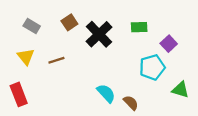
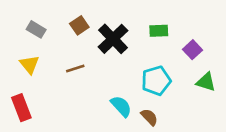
brown line: (56, 60) -> (75, 69), moved
cyan pentagon: (152, 67) -> (156, 81), moved
green triangle: (180, 90) -> (206, 82), moved

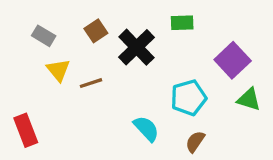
green rectangle: (159, 31) -> (182, 23), moved
purple square: (192, 50) -> (233, 60), size x1.5
yellow triangle: (29, 64) -> (58, 70), moved
brown semicircle: (149, 117) -> (195, 142), moved, turned -102

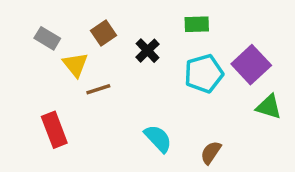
black cross: (136, 47) -> (148, 51), size x0.6
yellow triangle: (58, 70) -> (75, 65), moved
cyan pentagon: (189, 98) -> (204, 73), moved
red rectangle: (26, 130) -> (54, 130), moved

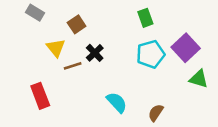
green rectangle: (197, 24) -> (145, 18), turned 72
gray rectangle: (47, 38) -> (35, 13), moved
black cross: (148, 51) -> (95, 53), moved

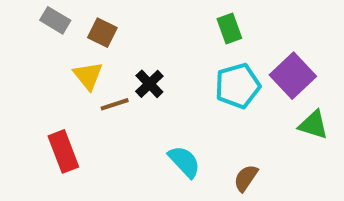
brown square: (77, 24) -> (102, 33), moved, turned -30

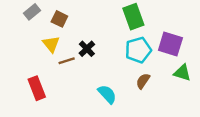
gray rectangle: (55, 20) -> (32, 12), turned -70
green rectangle: (229, 29) -> (133, 17), size x1.5
purple square: (293, 76) -> (170, 44), turned -30
brown semicircle: (246, 178) -> (143, 81), moved

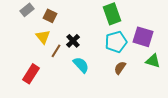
brown line: (67, 61) -> (56, 51), turned -40
red rectangle: (37, 88) -> (31, 74), turned 54
cyan semicircle: (107, 94) -> (81, 65), moved

